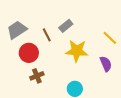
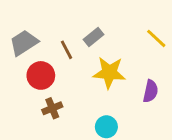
yellow line: (110, 38) -> (156, 38), moved
purple semicircle: (106, 64) -> (151, 91), turned 35

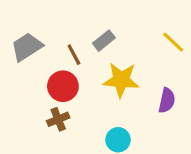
red circle: (41, 75) -> (63, 86), moved

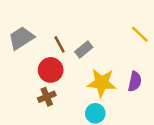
gray rectangle: (104, 41) -> (84, 50), moved
yellow star: (121, 80) -> (102, 83), moved

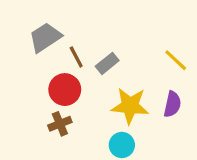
yellow line: (140, 34) -> (176, 60), moved
gray trapezoid: (21, 38) -> (45, 37), moved

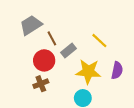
yellow line: (176, 60) -> (99, 41), moved
gray rectangle: (107, 63) -> (68, 51), moved

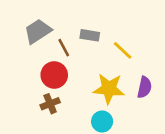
gray rectangle: (68, 51) -> (90, 35), moved, turned 48

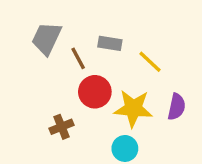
gray trapezoid: (38, 31) -> (46, 38), turned -32
red circle: (54, 75) -> (95, 92), moved

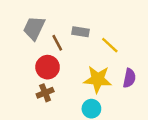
red circle: (95, 92) -> (48, 67), moved

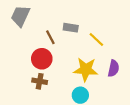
gray trapezoid: (34, 28) -> (20, 16), moved
brown cross: (45, 93) -> (40, 81), turned 32

